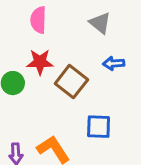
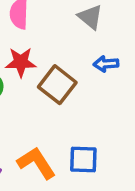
blue square: (99, 127) -> (83, 159), moved

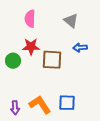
brown square: (57, 85) -> (52, 60), turned -35

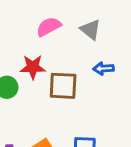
pink semicircle: (30, 19) -> (49, 27), moved, turned 60

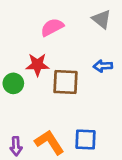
gray triangle: (91, 30) -> (102, 19), moved

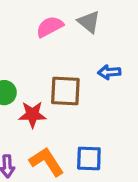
gray triangle: (102, 19) -> (89, 22), moved
red star: (37, 65) -> (32, 115), moved

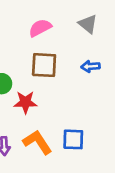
gray triangle: (89, 22) -> (88, 24), moved
brown square: (65, 91) -> (44, 65), moved

